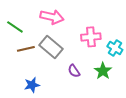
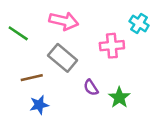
cyan cross: (115, 48) -> (139, 23), moved
brown line: (26, 49) -> (32, 78), moved
green star: (103, 71) -> (119, 97), moved

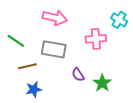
green line: (18, 33) -> (16, 41), moved
gray rectangle: (63, 58) -> (54, 49), turned -30

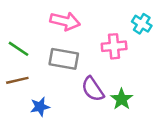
brown line: (27, 66) -> (17, 80), moved
purple semicircle: (78, 75) -> (93, 89), size x1.5

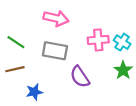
cyan cross: (142, 24) -> (122, 42), moved
green star: (122, 99) -> (123, 70), moved

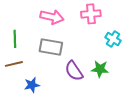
pink cross: (98, 40) -> (91, 14), moved
green line: (16, 42) -> (15, 39), turned 54
green star: (123, 70) -> (100, 69), moved, turned -30

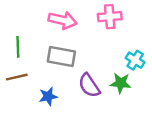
cyan cross: (113, 39) -> (135, 60), moved
blue star: (32, 85) -> (48, 96), moved

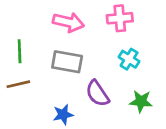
cyan cross: (135, 60) -> (129, 59), moved
green star: (121, 83) -> (141, 101), moved
blue star: (48, 96) -> (63, 115), moved

